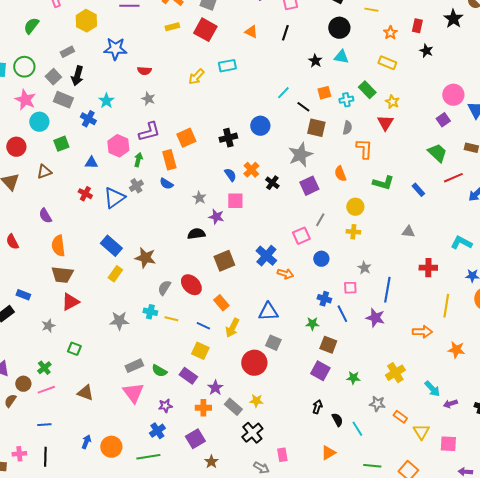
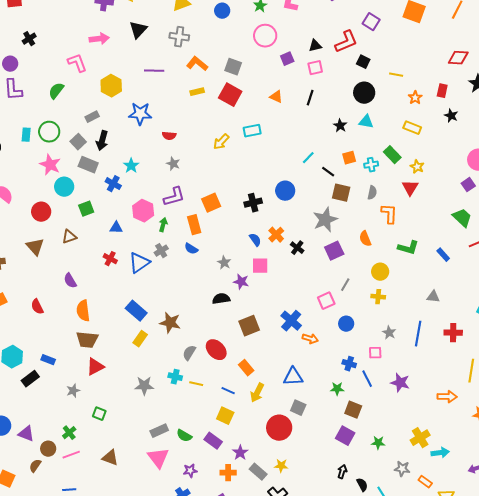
blue line: (387, 290) -> (418, 334), moved
cyan arrow: (432, 389) -> (440, 453), moved, turned -54

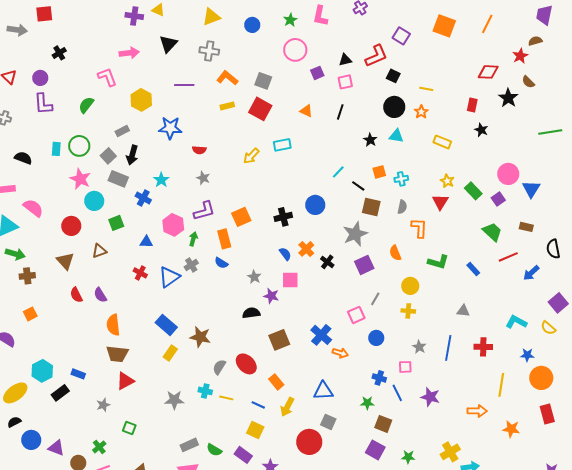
orange star: (415, 98) -> (421, 112), moved
green rectangle: (392, 155) -> (473, 191), moved
red semicircle: (37, 307) -> (76, 295), moved

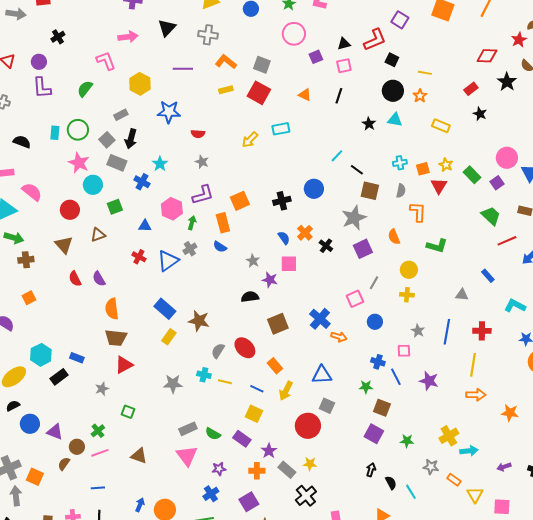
red rectangle: (472, 105) -> (471, 89), turned 40
orange square: (379, 172) -> (423, 169), moved
blue rectangle: (473, 269) -> (488, 276), moved
yellow line: (501, 385) -> (473, 365), moved

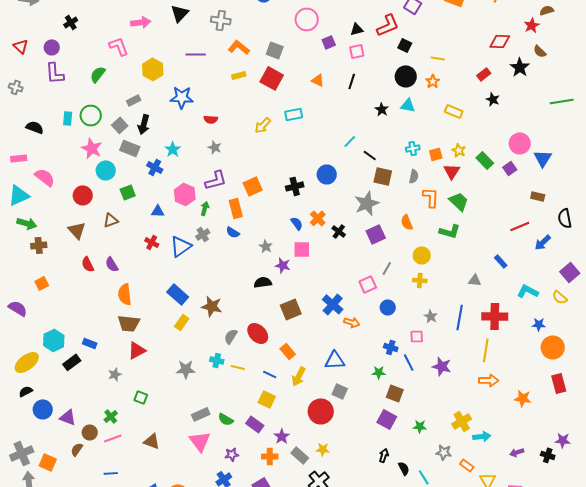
green trapezoid: (491, 216) -> (459, 201), moved
red cross: (482, 331) -> (495, 316), size x1.4

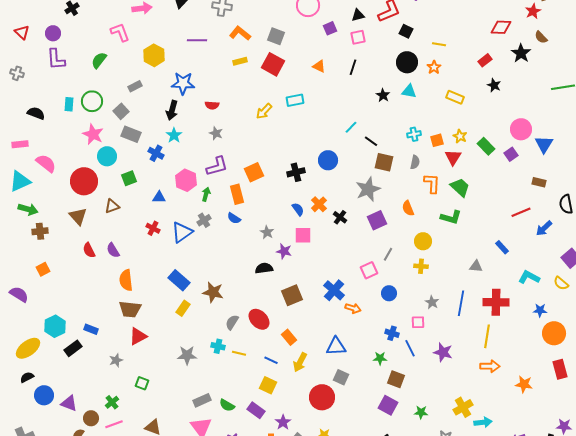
black arrow: (144, 124) -> (172, 110), moved
red circle: (83, 195) -> (84, 181), size x1.4

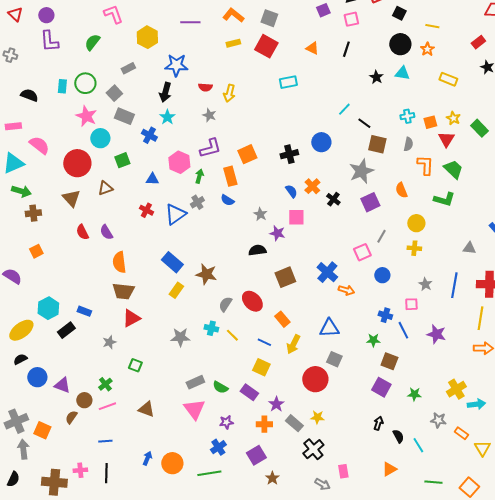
yellow arrow: (264, 111) -> (229, 93), moved, turned -30
yellow line: (239, 353) -> (232, 335), turned 32

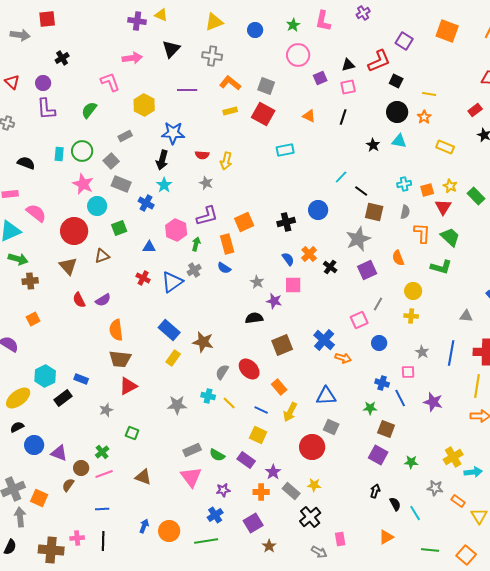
purple semicircle: (106, 232) -> (103, 300), turned -91

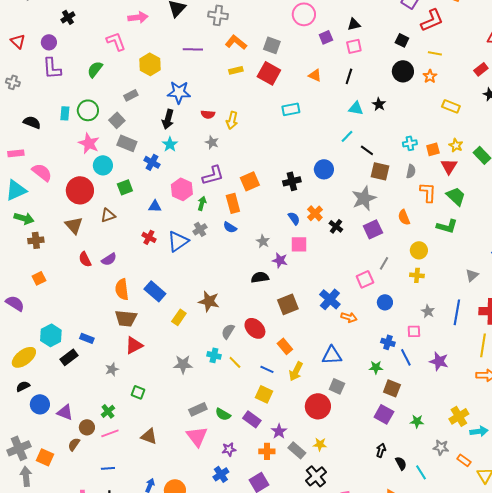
red L-shape: (379, 61) -> (432, 20), moved
cyan triangle: (399, 141) -> (356, 108), moved
gray triangle: (466, 316) -> (472, 275), turned -48
blue rectangle: (169, 330) -> (155, 291), moved

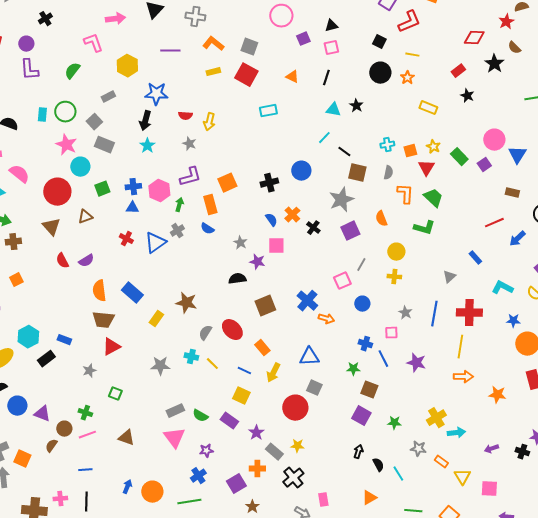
blue cross: (152, 162) -> (133, 187), moved, turned -35
green cross: (108, 411) -> (85, 413), turned -32
orange cross: (267, 451) -> (257, 469), moved

